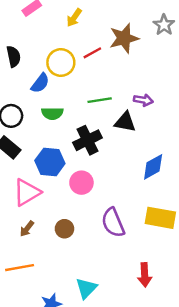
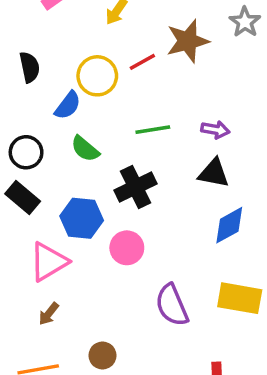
green semicircle: (52, 113) -> (85, 149), turned 40
black triangle: (125, 122) -> (214, 173), moved
brown circle: (64, 229) -> (102, 355), moved

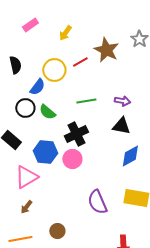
brown star: (188, 41) -> (106, 50), turned -30
black circle: (26, 152) -> (25, 108), moved
pink circle: (127, 248) -> (72, 159), moved

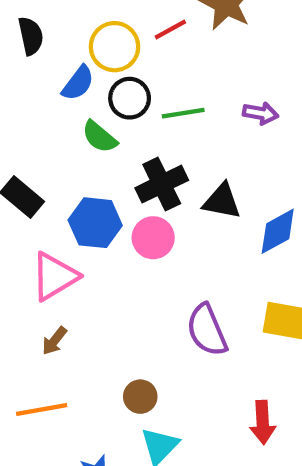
black circle: (25, 108) -> (130, 98), moved
black triangle: (121, 126) -> (222, 201), moved
brown circle: (57, 231) -> (140, 397), moved

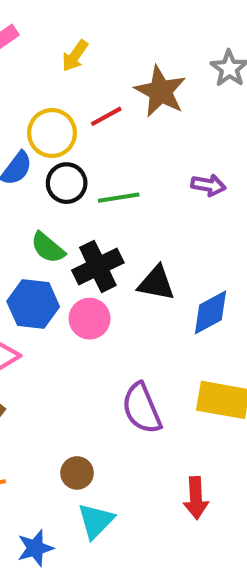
purple arrow: (260, 113) -> (208, 185), moved
green semicircle: (99, 137) -> (48, 248), moved

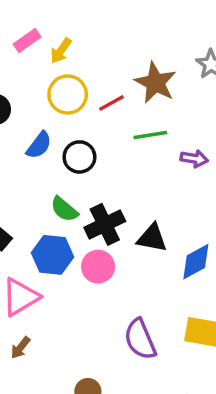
yellow arrow: (75, 56) -> (61, 51), moved
yellow circle: (52, 133) -> (68, 95), moved
green line: (119, 198) -> (150, 135), moved

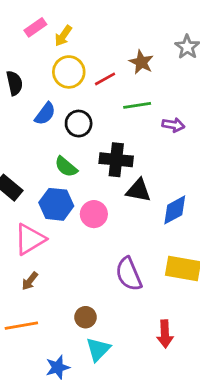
brown star: (155, 83) -> (141, 62), size x0.7
black cross: (105, 224) -> (116, 160), moved, turned 32

